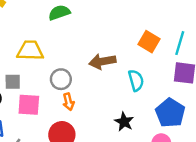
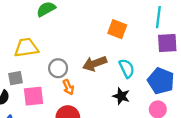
orange square: (149, 42) -> (117, 29), moved
brown arrow: (102, 61) -> (95, 64), moved
cyan semicircle: (136, 80) -> (127, 68), moved

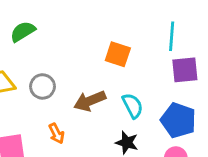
gray circle: (58, 68) -> (43, 86), moved

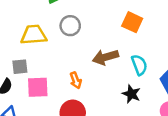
gray circle: (43, 86) -> (70, 26), moved

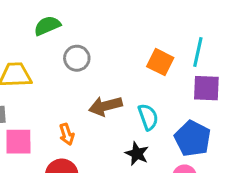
orange square: (132, 22) -> (160, 62), moved
gray circle: (70, 26) -> (77, 58), moved

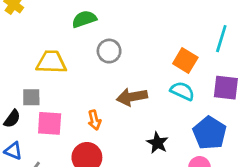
cyan line: (198, 52) -> (221, 39), moved
cyan semicircle: (148, 117) -> (182, 91), moved, turned -50

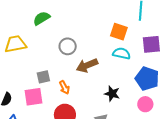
gray circle: (109, 51) -> (68, 46), moved
yellow trapezoid: (51, 62) -> (15, 44), moved
gray square: (31, 97) -> (43, 77), moved

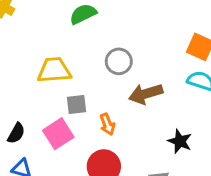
yellow trapezoid: (15, 44) -> (54, 70), moved
pink square: (34, 97) -> (58, 134), turned -30

